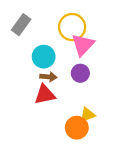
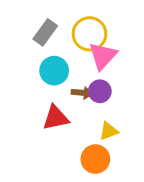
gray rectangle: (21, 25) -> (45, 32), moved
brown arrow: (48, 77) -> (82, 93), moved
yellow triangle: (87, 115) -> (109, 131), moved

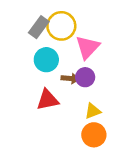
yellow circle: (89, 34) -> (61, 26), moved
orange circle: (95, 159) -> (94, 135), moved

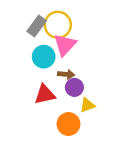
pink triangle: (88, 47) -> (65, 45), moved
purple circle: (85, 77) -> (74, 87), moved
orange circle: (94, 135) -> (68, 124), moved

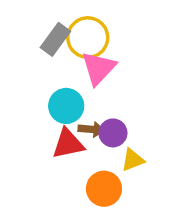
cyan circle: (44, 57) -> (66, 106), moved
brown arrow: (66, 74) -> (91, 129), moved

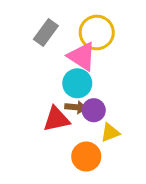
yellow circle: (88, 38) -> (97, 33), moved
pink triangle: (99, 68) -> (82, 56), turned -40
cyan circle: (66, 106) -> (77, 83), moved

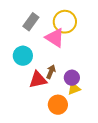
cyan circle: (77, 83) -> (23, 56), moved
brown arrow: (76, 107) -> (51, 72), turned -72
purple circle: (94, 110) -> (72, 78), moved

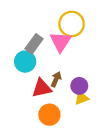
gray rectangle: (31, 22) -> (34, 44), moved
pink triangle: (55, 38) -> (60, 42), turned 30
orange circle: (58, 105) -> (49, 115), moved

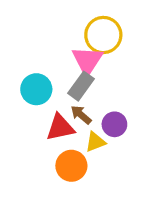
gray rectangle: (34, 44) -> (81, 86), moved
brown arrow: (56, 79) -> (81, 115), turned -72
yellow triangle: (82, 98) -> (95, 142), moved

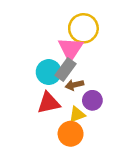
cyan circle: (36, 89) -> (49, 72), moved
brown arrow: (81, 115) -> (74, 85), moved, turned -54
orange circle: (71, 166) -> (71, 134), moved

